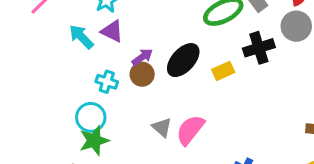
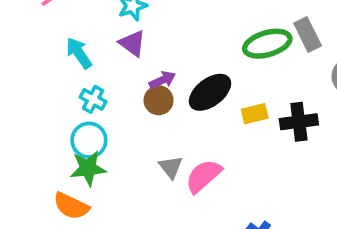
cyan arrow: (81, 37) -> (79, 53), moved
black cross: (259, 48) -> (299, 122), moved
cyan cross: (107, 82) -> (93, 99), moved

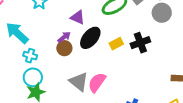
purple triangle: (132, 43) -> (78, 17), moved
cyan arrow: (79, 53) -> (17, 33), size x1.4
gray triangle: (171, 167) -> (79, 82), size x1.5

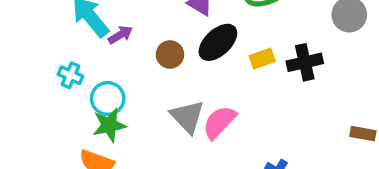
purple arrow: (64, 37) -> (120, 35), moved
cyan cross: (30, 56) -> (71, 75), moved

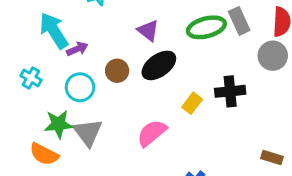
yellow rectangle: (262, 59) -> (192, 103), moved, turned -40
cyan circle: (108, 99) -> (80, 87), moved
gray triangle: (187, 117) -> (88, 132), moved

